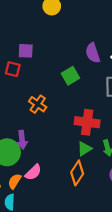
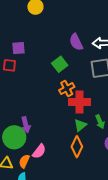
orange cross: (38, 104) -> (67, 89), moved, turned 35

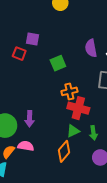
green square: (60, 64) -> (58, 63), moved
purple arrow: (26, 125) -> (30, 119), moved
pink semicircle: (39, 151) -> (26, 146), turned -133

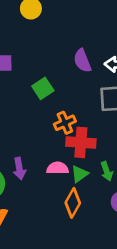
pink semicircle: (26, 146) -> (57, 168), moved

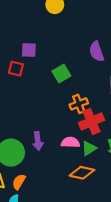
red cross: (81, 142) -> (91, 121), turned -30
orange diamond: (73, 203) -> (82, 173), turned 70

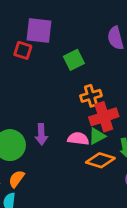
purple square: (29, 50) -> (39, 31), size x1.5
green triangle: (89, 148) -> (97, 136), moved
orange diamond: (82, 173) -> (100, 160), moved

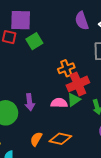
green square: (74, 60) -> (34, 41), moved
orange diamond: (100, 160) -> (60, 139), moved
orange semicircle: (16, 179) -> (36, 139), moved

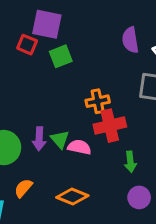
green triangle: (74, 100) -> (60, 139), moved, turned -48
orange semicircle: (36, 139) -> (23, 188), moved

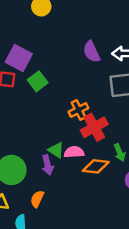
purple square: (47, 24) -> (19, 58), turned 32
purple arrow: (39, 139) -> (48, 165), moved
orange diamond: (72, 196) -> (96, 166), moved

